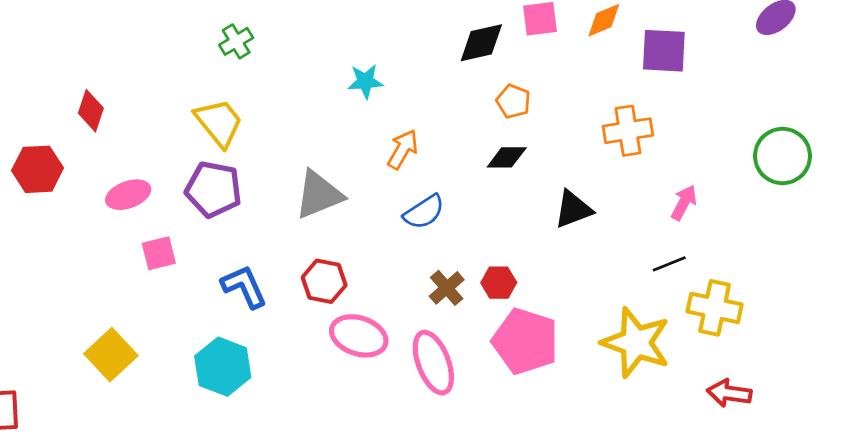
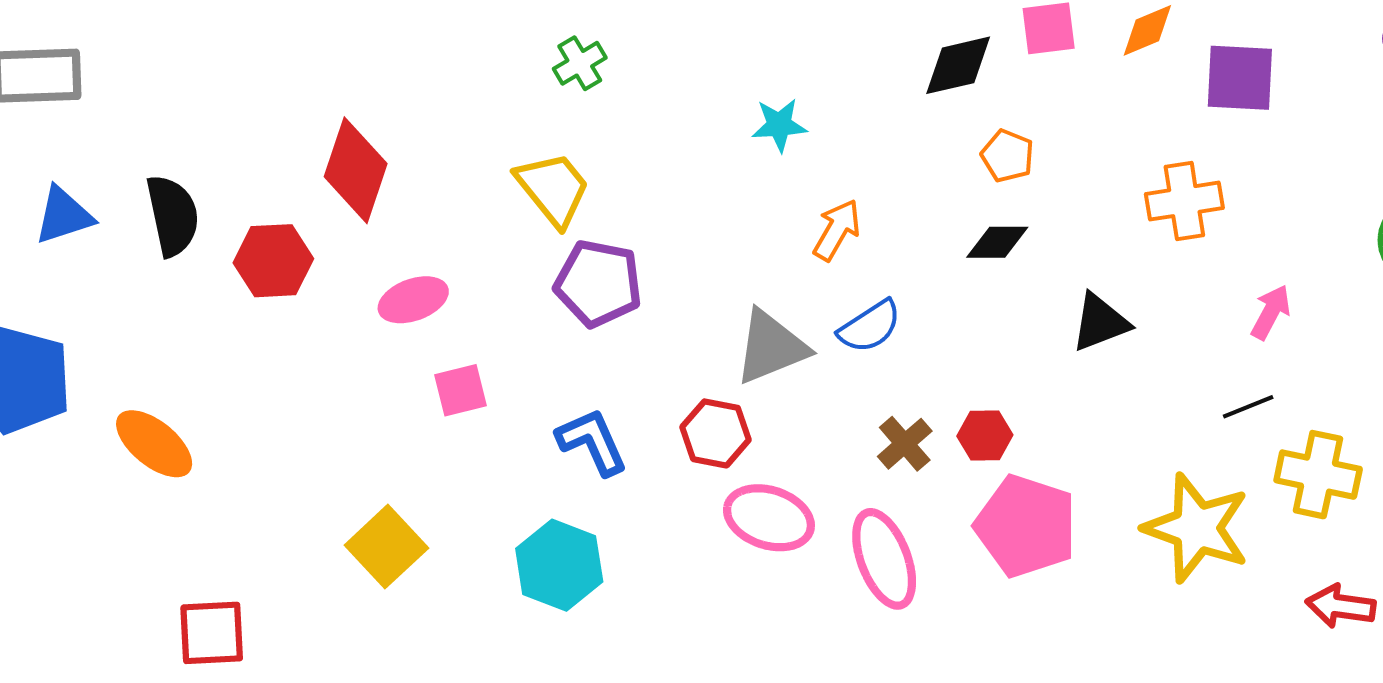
red diamond: (91, 111) -> (356, 170), size x1.6
purple pentagon: (213, 189) -> (598, 283), moved
gray triangle: (319, 195) -> (771, 347), moved

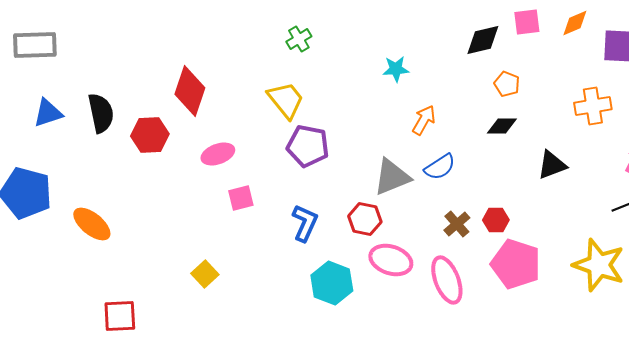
blue L-shape: (592, 442) -> (305, 223), turned 48
yellow square: (386, 547) -> (205, 274), size x0.7
cyan hexagon: (559, 565) -> (332, 283), moved

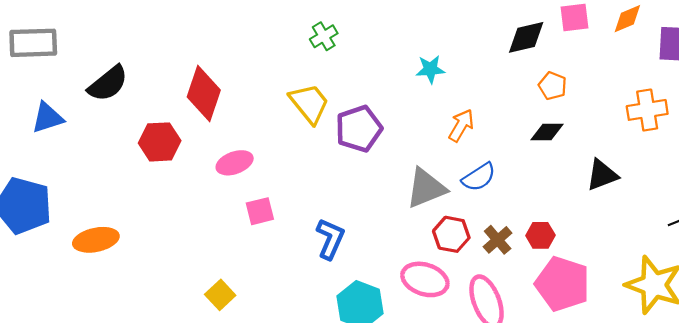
black semicircle: (101, 113) -> (108, 84), moved, turned 63
purple pentagon: (308, 146) -> (359, 129), moved, turned -30
red hexagon: (365, 219) -> (451, 234), moved
orange ellipse: (92, 224) -> (96, 240), turned -51

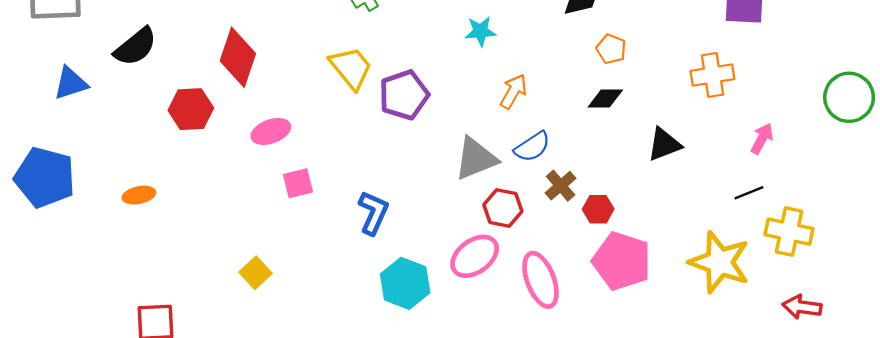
orange ellipse: (96, 240) -> (139, 195), moved, size x0.7
brown cross: (498, 240) -> (561, 186), moved
pink ellipse: (425, 279) -> (475, 256), turned -54

